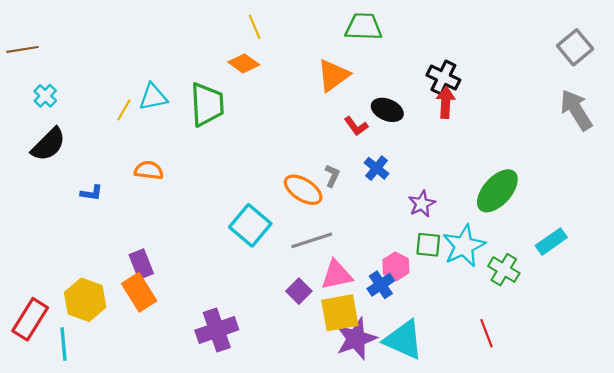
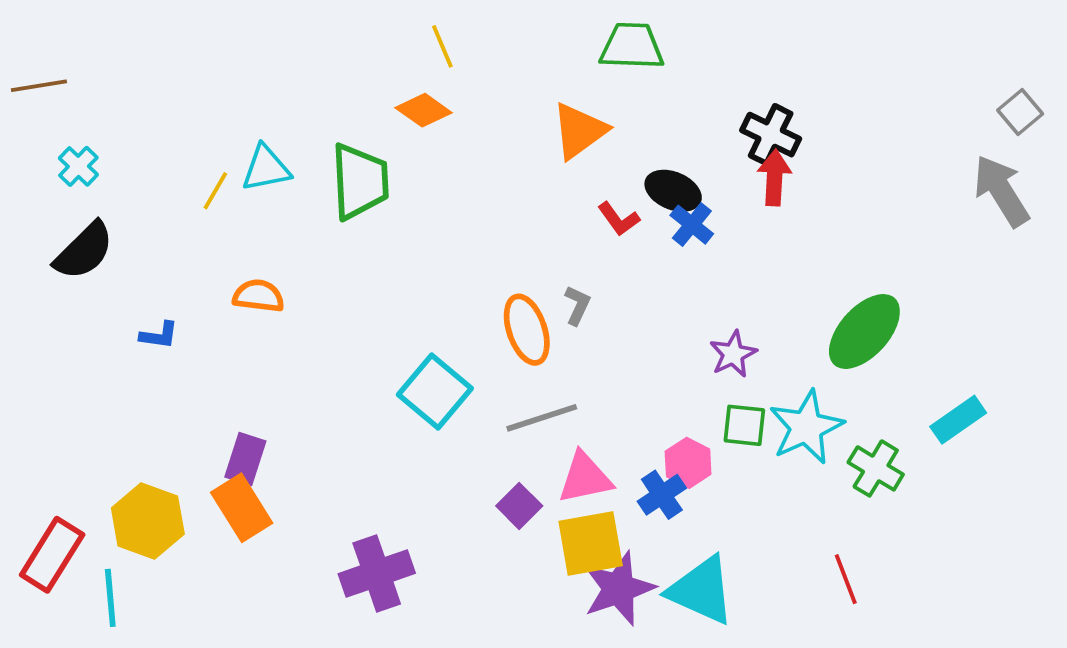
gray square: (575, 47) -> (1020, 112), moved, size x0.7
blue cross: (376, 168) -> (692, 225), moved
orange ellipse: (303, 190) -> (527, 330), turned 39
purple rectangle: (141, 264) -> (245, 459), turned 40

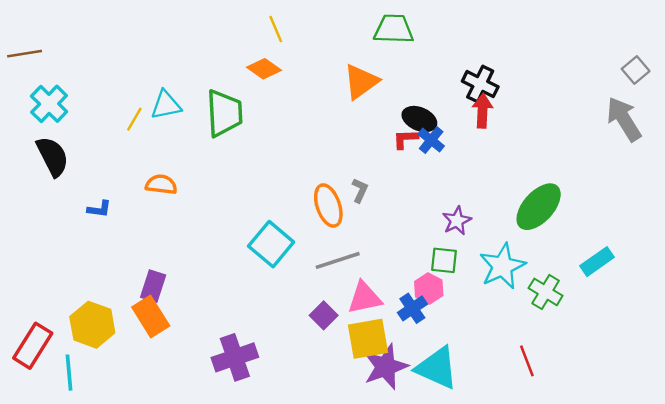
cyan cross: (78, 166) -> (49, 104), size x1.5
red L-shape: (619, 219) -> (405, 139), moved, turned 124
black semicircle: (84, 251) -> (53, 156), turned -72
green square: (744, 425) -> (444, 260), moved

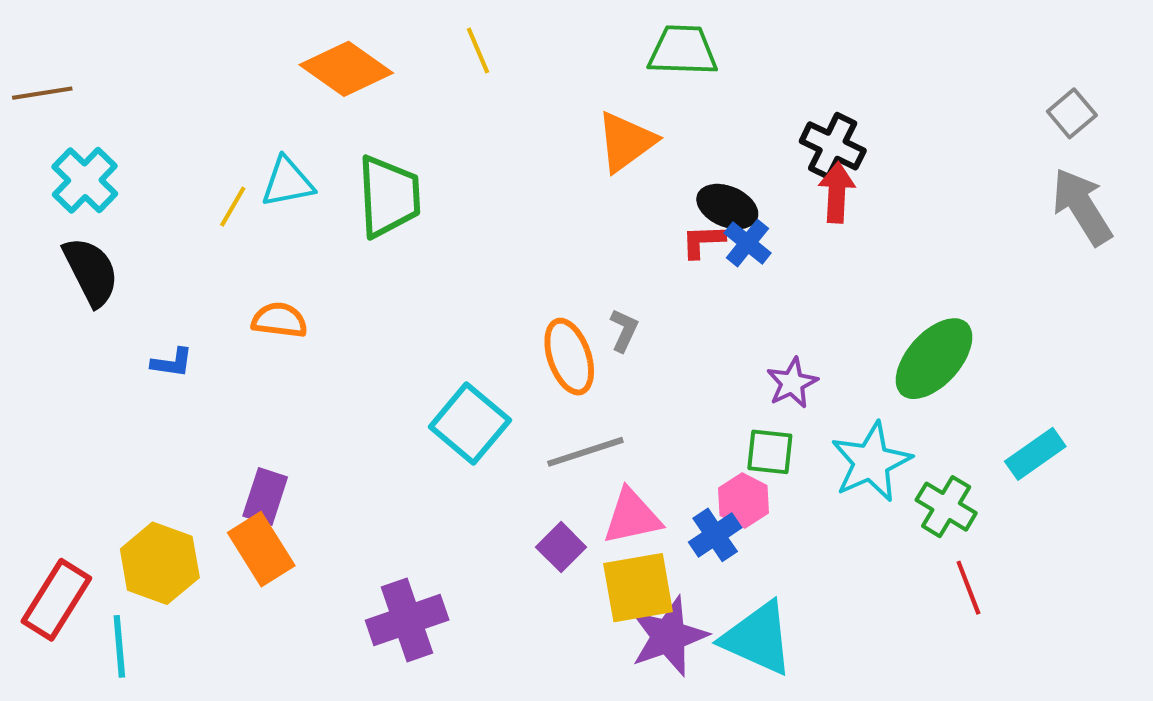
orange diamond: (264, 69) -> (346, 69), moved, size x1.5
gray square: (636, 70) -> (1072, 113), moved
red line: (527, 361) -> (968, 588), moved

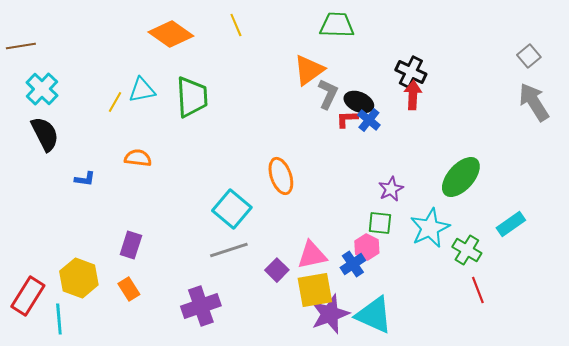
gray L-shape: (624, 330) -> (328, 94), moved, size x1.4
gray line: (585, 452) -> (229, 250), moved
orange rectangle: (261, 549) -> (129, 289), moved, size x0.7

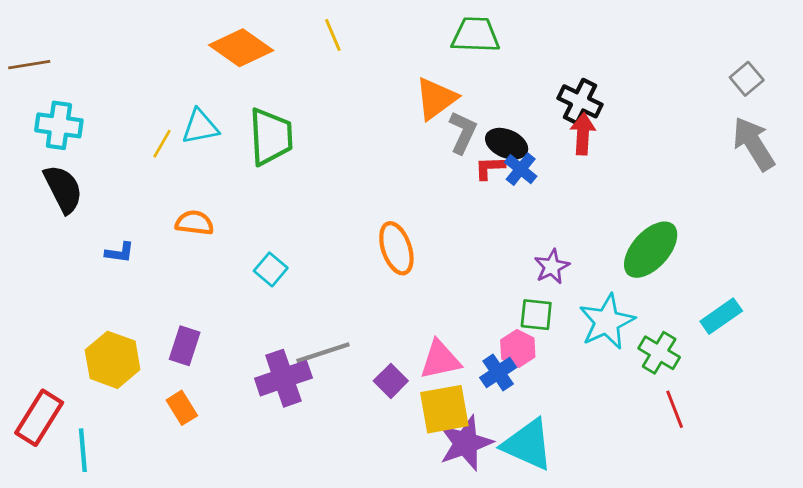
cyan cross: (42, 89) -> (59, 125), turned -36
cyan square: (232, 209) -> (271, 269), moved, size x0.6
yellow hexagon: (79, 278) -> (113, 360), moved
purple cross: (201, 306) -> (283, 378), moved

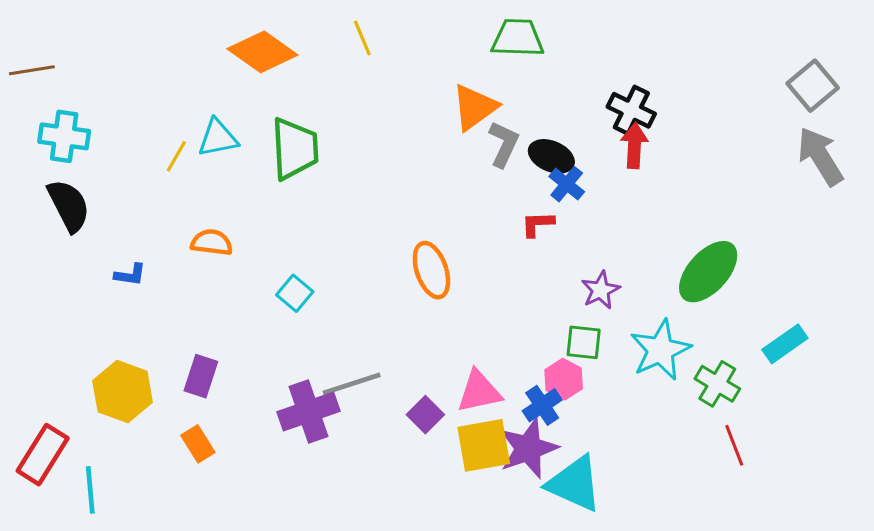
gray square: (747, 79) -> (813, 86), size x1.4
red L-shape: (490, 168) -> (538, 224), moved
purple star: (466, 443) -> (528, 448), moved

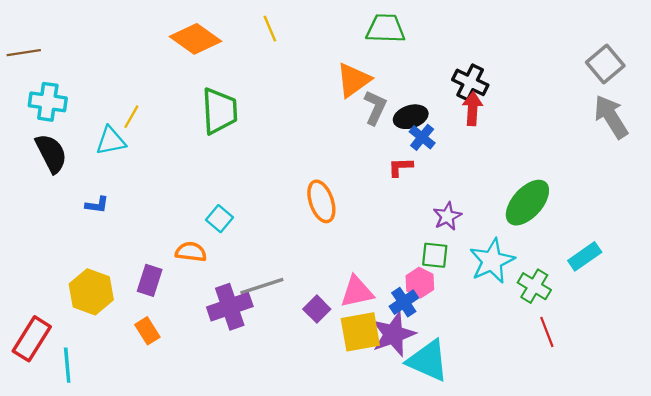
cyan triangle: (218, 138) -> (111, 141), moved
black ellipse: (551, 156) -> (411, 117), turned -40
orange semicircle: (212, 242) -> (191, 252), moved

